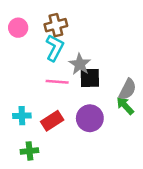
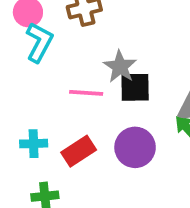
cyan L-shape: (55, 48) -> (39, 42), moved

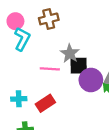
purple circle: (135, 147) -> (91, 80), moved

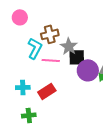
brown cross: (49, 19) -> (50, 34), moved
cyan L-shape: (22, 39) -> (35, 48), moved

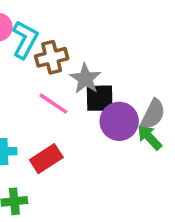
cyan L-shape: (35, 48) -> (25, 40), moved
pink line: (51, 60) -> (53, 104), turned 30

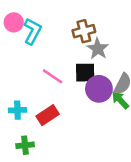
brown cross: (52, 57) -> (84, 31), moved
gray star: (85, 79) -> (98, 49), moved

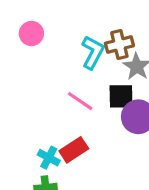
cyan L-shape: (33, 31) -> (93, 52), moved
cyan cross: (17, 110) -> (49, 158), moved, turned 30

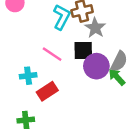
cyan cross: (49, 158) -> (28, 76), moved, turned -35

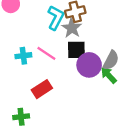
gray star: (95, 28) -> (72, 28), moved
cyan cross: (28, 76) -> (23, 56), moved

